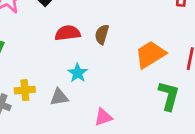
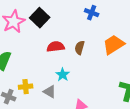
orange trapezoid: (150, 54) -> (114, 45), moved
gray triangle: (59, 97) -> (50, 92), turned 40

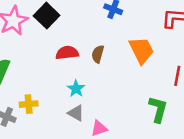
orange trapezoid: (114, 45) -> (141, 50), turned 95
gray triangle: (50, 92) -> (76, 113), moved

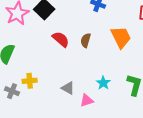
red semicircle: (67, 53) -> (61, 39), turned 48
cyan star: (76, 89) -> (103, 83), moved

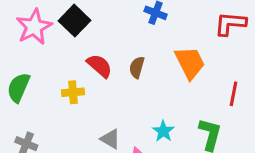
yellow cross: (30, 81) -> (73, 92), moved

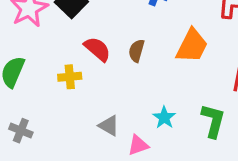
orange trapezoid: (190, 63) -> (192, 46), turned 54

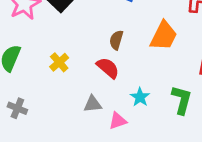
red semicircle: (97, 49) -> (108, 68), moved
yellow cross: (70, 77) -> (59, 62), turned -36
gray triangle: (109, 126) -> (93, 104), turned -36

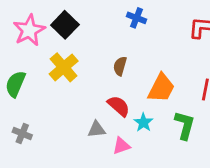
orange trapezoid: (164, 36) -> (161, 88), moved
yellow cross: (59, 62) -> (64, 67), moved, size x1.5
red semicircle: (108, 68) -> (119, 106), moved

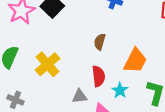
yellow cross: (64, 67) -> (47, 64), moved
red semicircle: (119, 106) -> (99, 76), turned 42

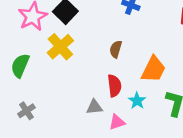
yellow cross: (47, 64) -> (60, 47), moved
gray cross: (15, 100) -> (26, 111), turned 35

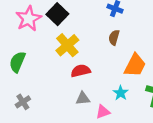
yellow cross: (60, 47) -> (67, 45), moved
brown semicircle: (116, 49) -> (114, 37), moved
red semicircle: (114, 86) -> (81, 71), moved, turned -96

